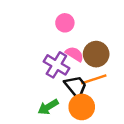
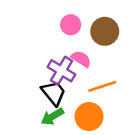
brown circle: (96, 54) -> (105, 31), moved
black trapezoid: (76, 87) -> (54, 93), moved

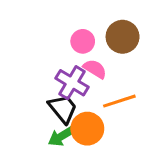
pink circle: (71, 25) -> (83, 41), moved
orange circle: (89, 117) -> (87, 129), moved

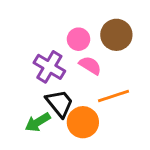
purple cross: (72, 83) -> (49, 67), moved
green arrow: (61, 136) -> (38, 122), moved

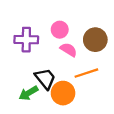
brown circle: (116, 35) -> (95, 40), moved
purple cross: (49, 67) -> (26, 40), moved, turned -30

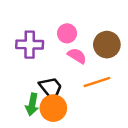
green arrow: (29, 93) -> (32, 104), turned -48
orange circle: (63, 93) -> (53, 108), moved

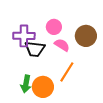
orange line: (97, 82) -> (67, 72), moved, turned -40
black trapezoid: (51, 88) -> (35, 49), moved, turned 135

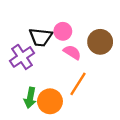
purple cross: (24, 36) -> (22, 57), moved, turned -35
black trapezoid: (35, 49) -> (41, 37), moved

